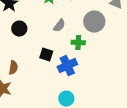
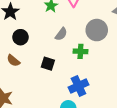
blue cross: (67, 66) -> (78, 86), moved
brown semicircle: (13, 68) -> (13, 61), moved, turned 120

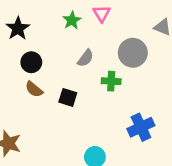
brown semicircle: (13, 61) -> (34, 89), moved
blue cross: (78, 86) -> (141, 127), moved

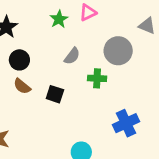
pink triangle: (102, 14) -> (88, 13), turned 36

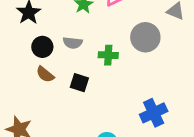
gray semicircle: (72, 56) -> (73, 43), moved, turned 60
green cross: (97, 78) -> (108, 55), moved

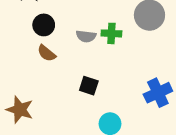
gray semicircle: (73, 43) -> (86, 36), moved
black square: (79, 83) -> (89, 86), moved

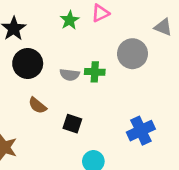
black circle: (44, 25) -> (28, 63), size x1.4
brown semicircle: (47, 53) -> (37, 105), moved

